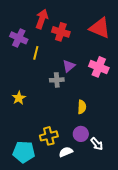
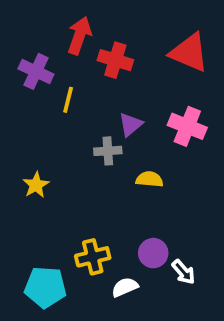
yellow semicircle: (82, 107) -> (149, 179), moved, turned -88

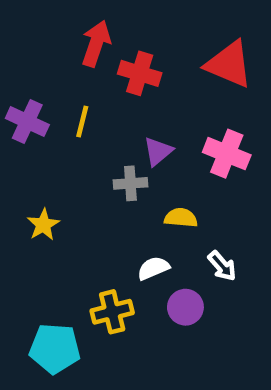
purple cross: (36, 71) -> (27, 122), moved
white arrow: (183, 272) -> (222, 266), moved
white semicircle: (125, 287) -> (153, 268), moved

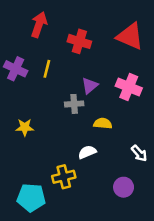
red arrow: (96, 44) -> (39, 25), moved
yellow star: (43, 225) -> (25, 127), turned 30
white arrow: (222, 266) -> (139, 153), moved
purple circle: (185, 307) -> (124, 187), moved

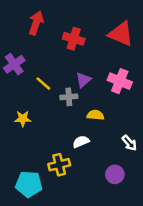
purple cross: (16, 69) -> (14, 64), turned 30
yellow line: (47, 69) -> (43, 84), moved, turned -63

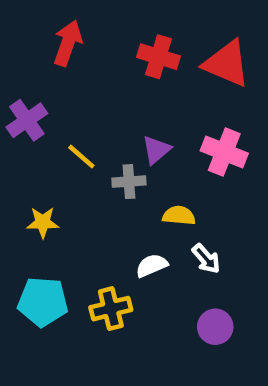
red cross: (74, 39) -> (158, 57), moved
white arrow: (129, 143) -> (206, 259), moved
cyan pentagon: (29, 184) -> (43, 302), moved

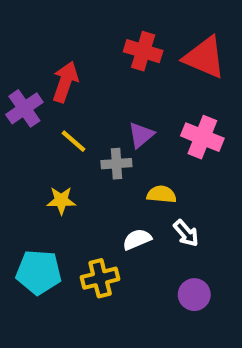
red arrow: (68, 43) -> (65, 82), moved
yellow star: (43, 222) -> (61, 200), moved

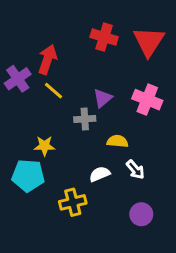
red triangle: (204, 57) -> (149, 42), turned 40
yellow line: (74, 141) -> (53, 91), moved
cyan pentagon: (39, 272) -> (28, 176), moved

